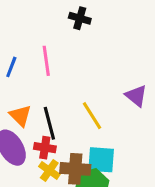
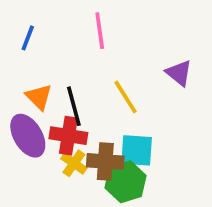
pink line: (46, 61) -> (100, 31), moved
red cross: (45, 148) -> (68, 136), size x1.4

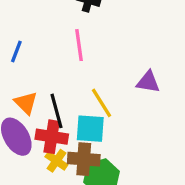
purple triangle: (179, 73) -> (148, 82), turned -30
cyan square: (137, 150) -> (90, 129), moved

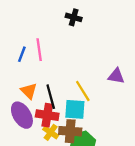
pink line: (79, 45) -> (39, 50), moved

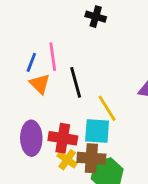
orange triangle: (29, 91) -> (40, 84), moved
black line: (51, 97) -> (76, 82), moved
purple ellipse: (22, 115) -> (31, 138), turned 30

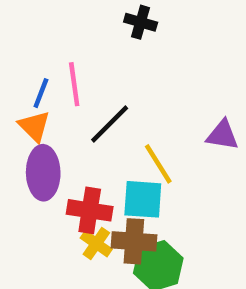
black line: (76, 82) -> (110, 124), turned 60
orange triangle: (40, 84) -> (34, 126), moved
purple ellipse: (31, 138) -> (43, 173), moved

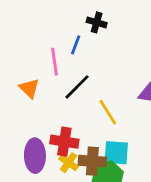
blue line: (41, 93) -> (76, 45), moved
purple ellipse: (43, 173) -> (35, 156), moved
cyan square: (143, 199) -> (116, 153), moved

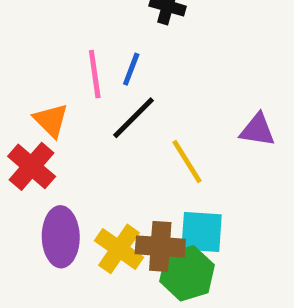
blue line: (76, 45) -> (131, 69), moved
red cross: (64, 142) -> (32, 166), moved, turned 32
yellow cross: (69, 163) -> (119, 249), size x1.4

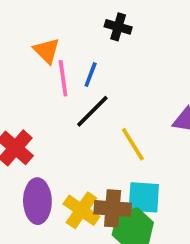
orange triangle: (51, 120) -> (47, 51), moved

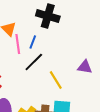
black cross: (118, 27) -> (48, 16), size x1.6

